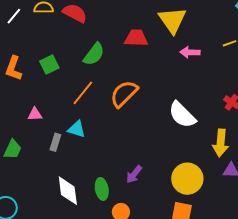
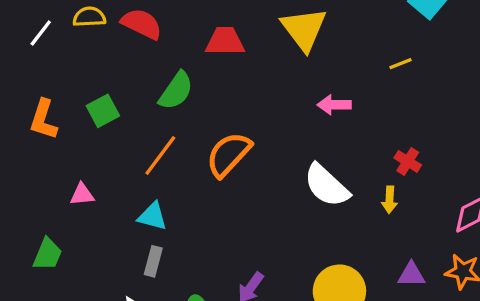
red trapezoid: (136, 38) -> (225, 41), moved
pink arrow: (190, 52) -> (334, 105), moved
gray rectangle: (55, 142) -> (153, 261), moved
yellow arrow: (221, 143) -> (390, 200), moved, size x0.6

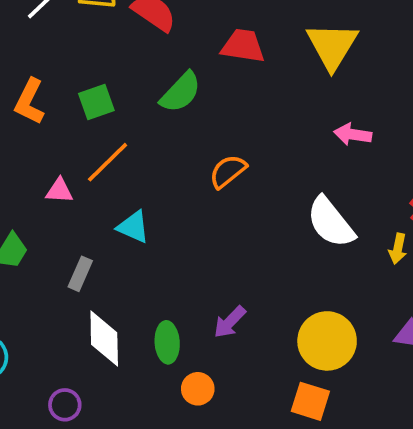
orange semicircle: (229, 154) -> (228, 171), size x0.7
orange line: (160, 156) -> (108, 162), moved
gray rectangle: (153, 261) -> (80, 274), moved

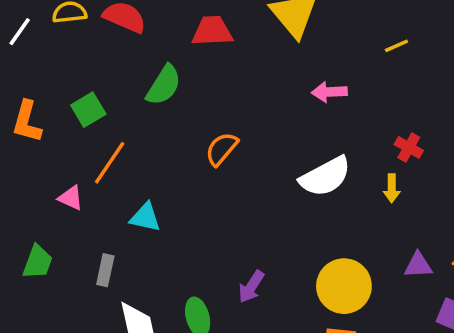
pink triangle: (59, 191) -> (71, 198), turned 32
white semicircle: (331, 222) -> (325, 177), turned -68

